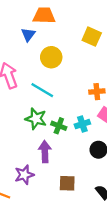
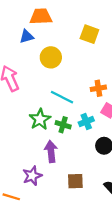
blue triangle: (28, 34) -> (26, 36), turned 40
cyan line: (42, 90) -> (62, 97), moved
green star: (36, 119) -> (40, 119), turned 30

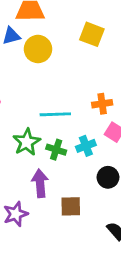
yellow circle: (51, 57) -> (38, 49), moved
cyan line: (62, 97) -> (55, 114), turned -30
brown square: (75, 181) -> (71, 206), moved

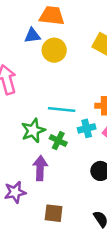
cyan cross: (86, 146) -> (87, 128), moved
brown square: (71, 206) -> (54, 213), moved

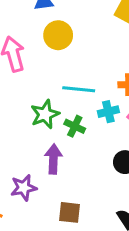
yellow circle: (54, 50) -> (58, 35), moved

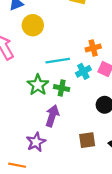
purple arrow: (53, 159) -> (52, 116), turned 30
brown square: (69, 212) -> (87, 140), moved

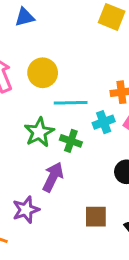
yellow circle: (33, 25) -> (43, 73), moved

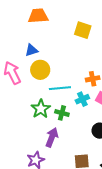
blue triangle: (25, 17) -> (31, 50), moved

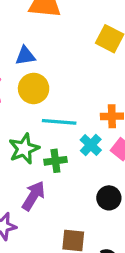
cyan cross: (82, 99) -> (91, 145), turned -32
green cross: (62, 113) -> (55, 161), turned -32

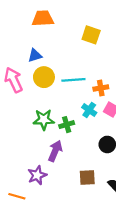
cyan line: (59, 122) -> (73, 80), moved
green star: (24, 149) -> (44, 120), turned 30

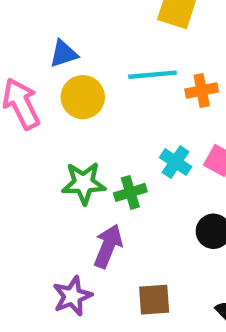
cyan line: (73, 80) -> (153, 75), moved
orange cross: (101, 88) -> (202, 91), moved
brown square: (87, 178) -> (154, 300), moved

